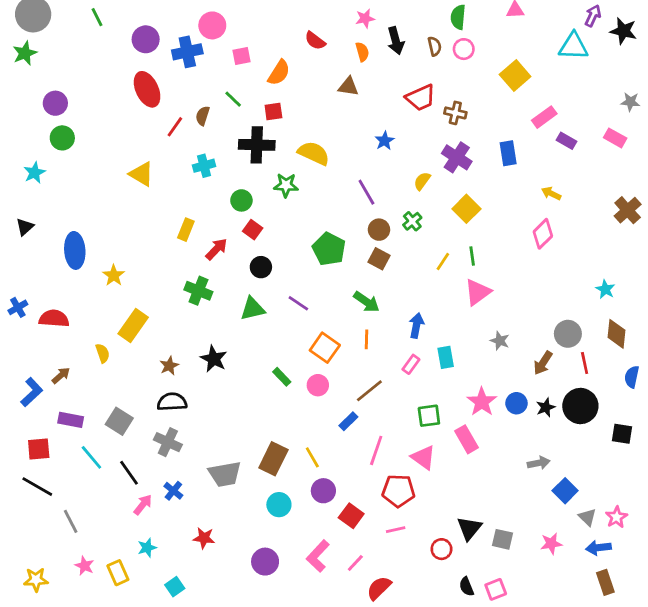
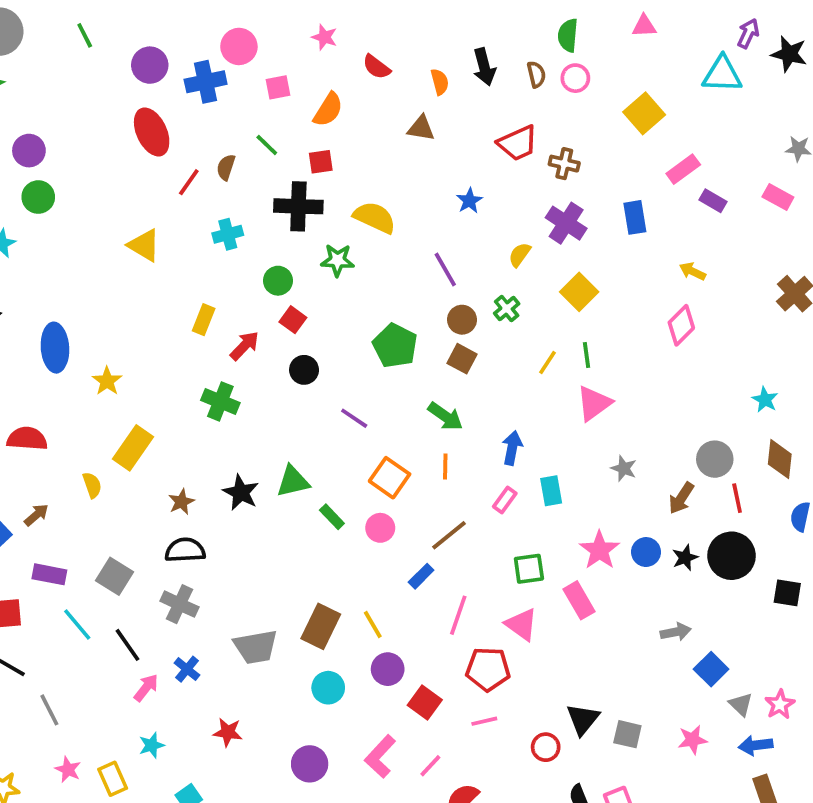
pink star: (365, 18) -> (324, 37), moved, turned 30
green triangle: (253, 309) -> (293, 481), moved

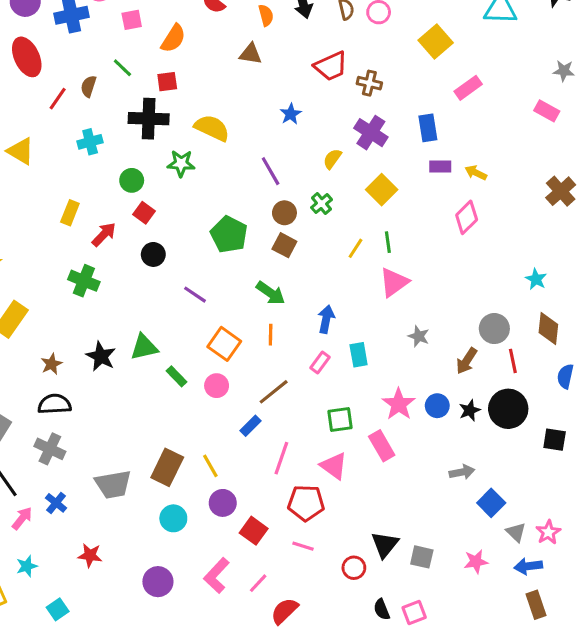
purple rectangle: (713, 201) -> (440, 166), moved, turned -30
pink line: (484, 721) -> (303, 546), turned 30

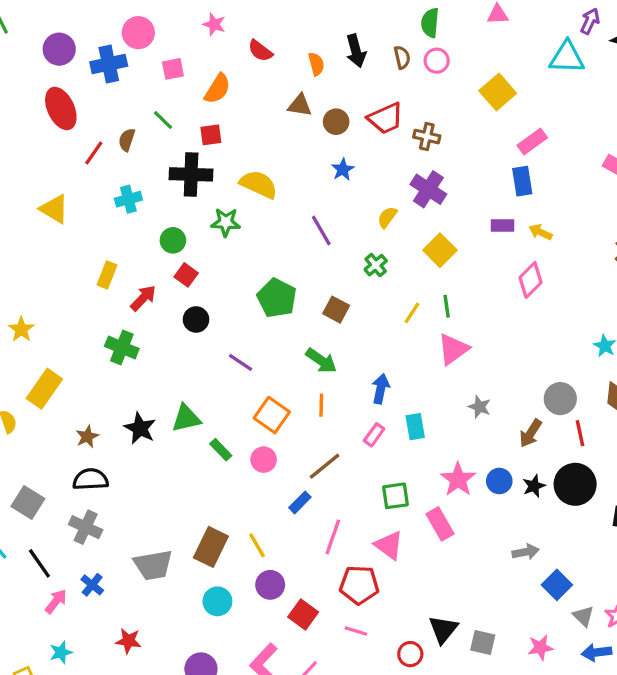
blue rectangle: (428, 128) -> (522, 181), moved
brown circle: (284, 213) -> (336, 122), moved

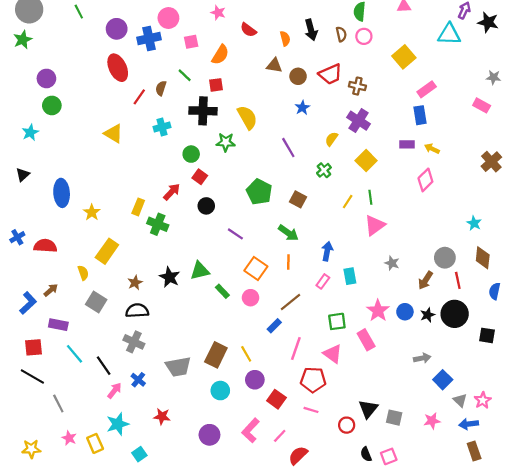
yellow semicircle: (259, 184) -> (247, 117), turned 35
yellow rectangle: (107, 275) -> (138, 207), moved
gray square: (28, 502) -> (96, 302), moved
cyan star: (61, 652) -> (118, 424), size x1.5

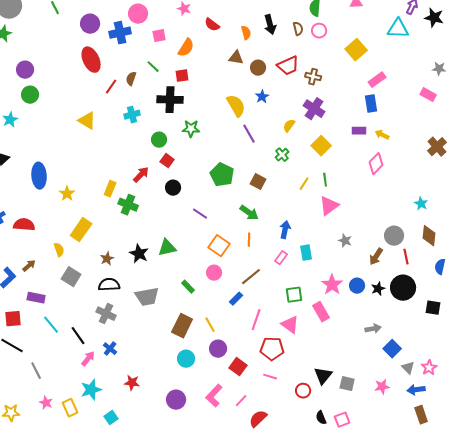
yellow semicircle: (247, 117) -> (236, 106), moved
green rectangle: (222, 291) -> (188, 287), moved
gray trapezoid: (178, 367) -> (147, 297), moved

